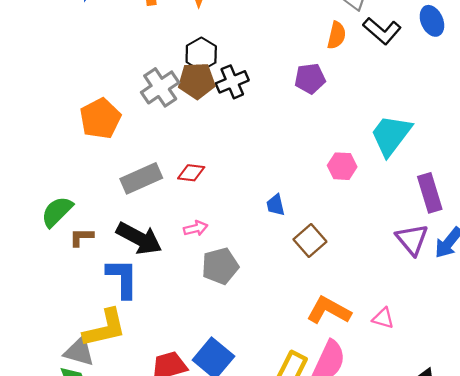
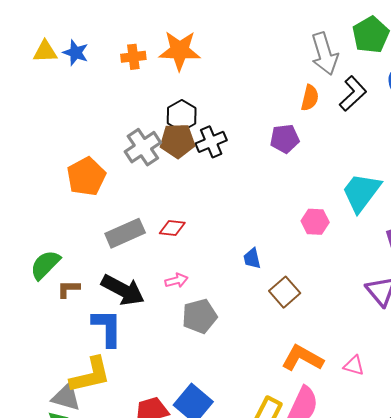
black L-shape: (382, 31) -> (353, 94), turned -84

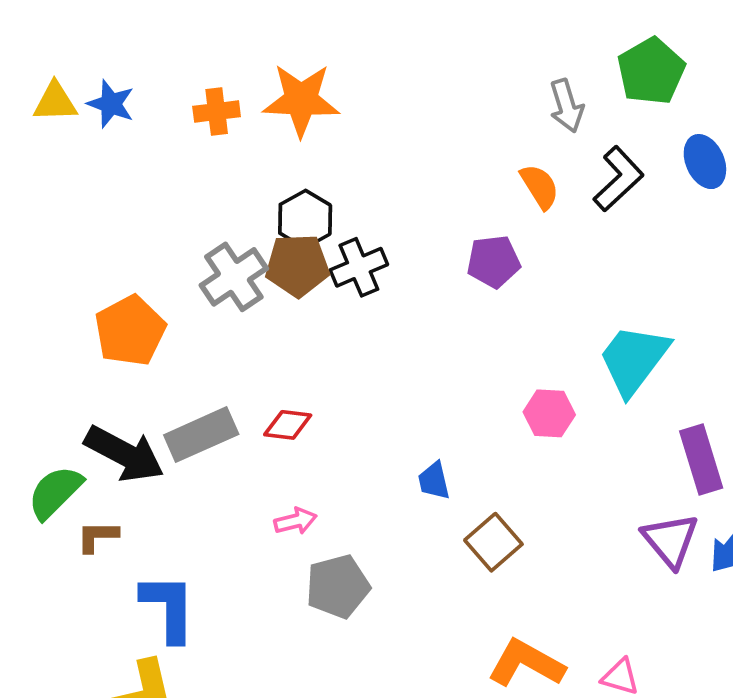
gray arrow: (325, 54) -> (567, 106), size x0.7
orange semicircle: (310, 98) -> (540, 187), turned -45
black arrow: (123, 290) -> (124, 454), moved

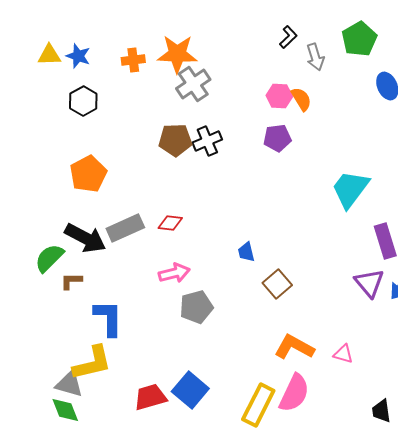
black L-shape: (618, 179) -> (288, 37), moved, size x0.7
black hexagon: (305, 219) -> (83, 101), moved
gray cross: (234, 277) -> (193, 84), moved
pink hexagon: (549, 413) -> (279, 96), moved
pink arrow: (295, 521) -> (174, 273), size x1.4

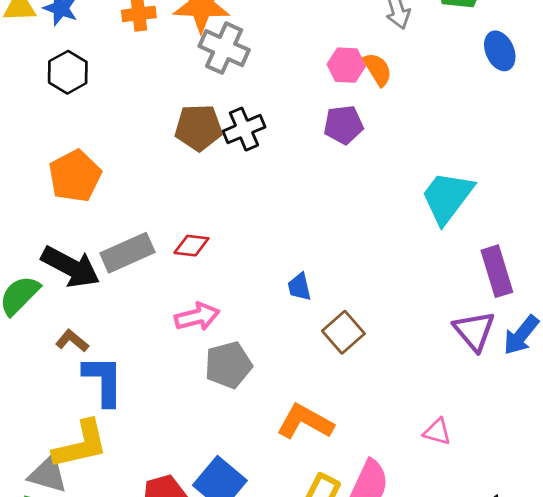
gray cross: (193, 84) -> (224, 48), turned -32
brown L-shape: (71, 281) -> (72, 341), moved, turned 40
orange L-shape: (294, 347) -> (305, 422), moved

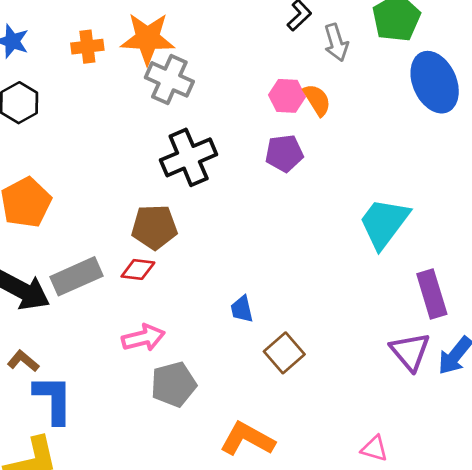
blue ellipse: (500, 51) -> (435, 82), size x1.6
brown pentagon: (199, 128) -> (154, 227), moved
black cross: (244, 129) -> (189, 157), size x1.4

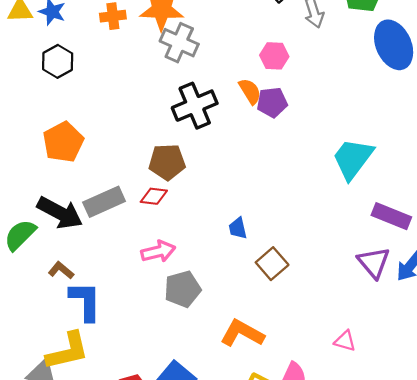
orange semicircle: (317, 100) -> (250, 91), moved
purple rectangle: (432, 294) -> (391, 216), turned -51

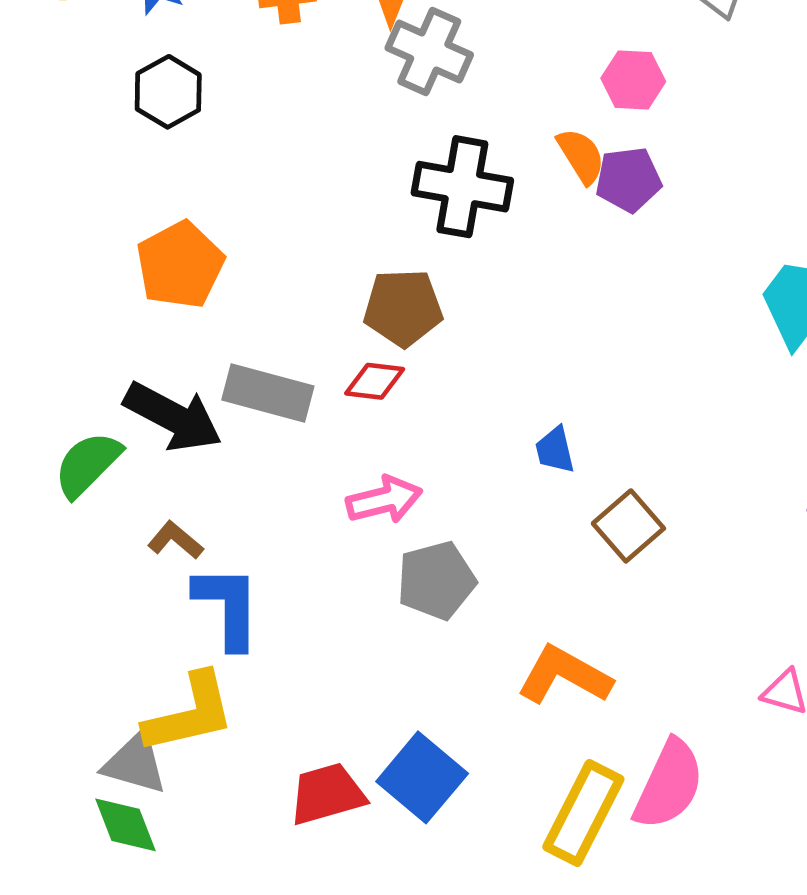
black cross: (195, 106) -> (462, 187), turned 33
gray rectangle: (104, 202) -> (268, 393), turned 39

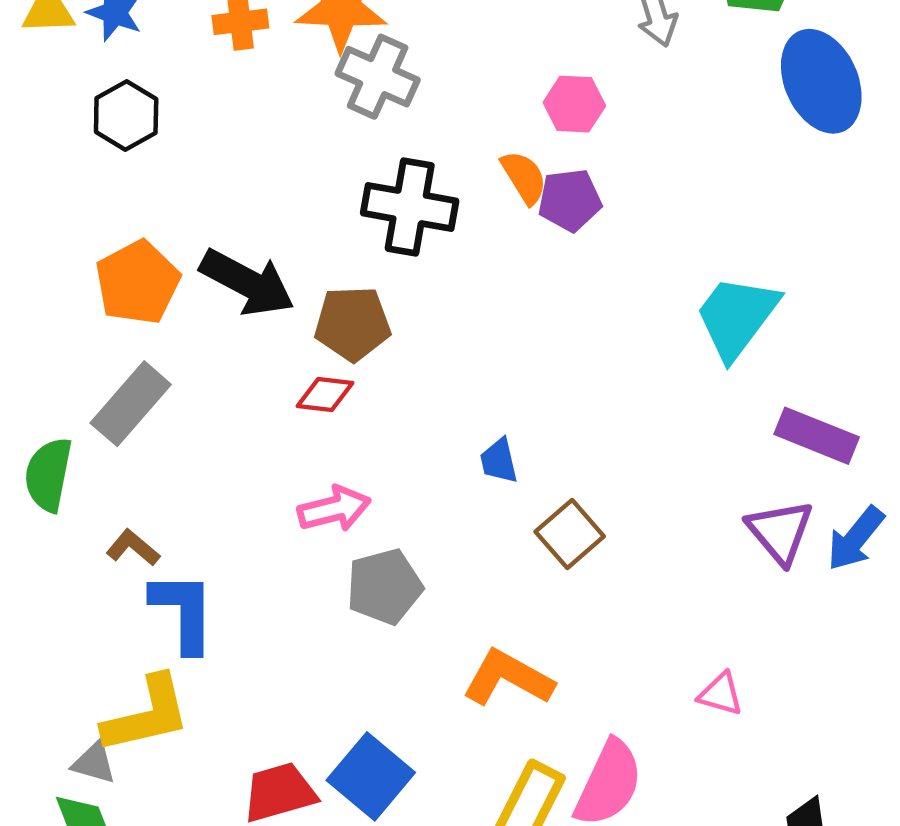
gray rectangle: (268, 393) -> (131, 404), moved, turned -64
black arrow: (173, 417) -> (247, 282), moved
green semicircle: (88, 464) -> (48, 475), turned -34
gray triangle: (135, 763) -> (94, 763), size x0.7

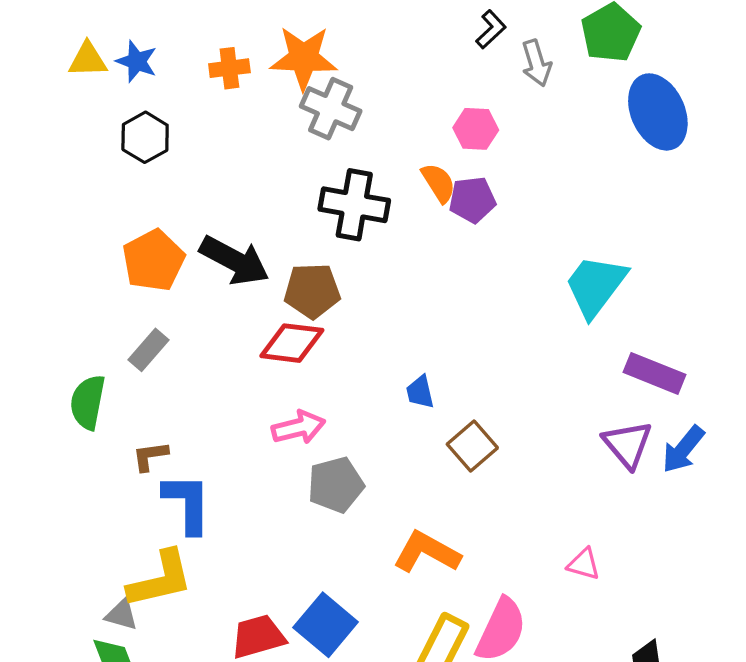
red diamond: (325, 395) -> (292, 343), size x1.5
gray rectangle: (131, 404) -> (148, 350), size x0.7
brown L-shape: (133, 548) -> (150, 456), turned -48

